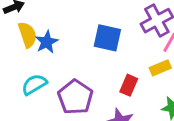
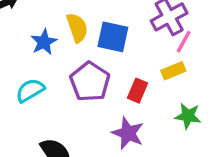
yellow semicircle: (27, 35) -> (77, 28), moved
purple pentagon: (75, 97) -> (90, 82), moved

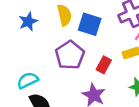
blue star: (44, 42) -> (28, 21), moved
cyan semicircle: (30, 90) -> (28, 80), moved

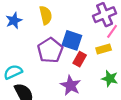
blue square: (90, 24) -> (72, 40), moved

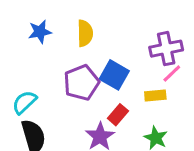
red rectangle: (80, 59) -> (118, 115), moved
cyan semicircle: (13, 72) -> (24, 102), turned -30

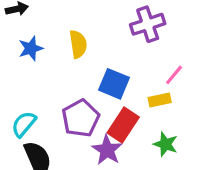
purple cross: (166, 49) -> (148, 24), moved
purple pentagon: (81, 83) -> (81, 118), moved
red rectangle: (118, 115) -> (123, 125), size x1.5

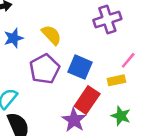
yellow semicircle: (78, 44) -> (51, 35), turned -35
purple pentagon: (81, 118) -> (45, 69), moved

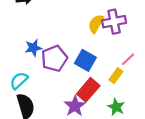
yellow semicircle: (51, 35) -> (96, 24), moved, turned -114
blue star: (13, 38) -> (33, 48), moved
yellow rectangle: (116, 80) -> (116, 76), turned -48

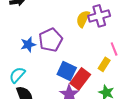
purple pentagon: (54, 58) -> (51, 40), moved
pink line: (128, 59) -> (114, 49), turned -64
blue square: (85, 60) -> (67, 71), moved

